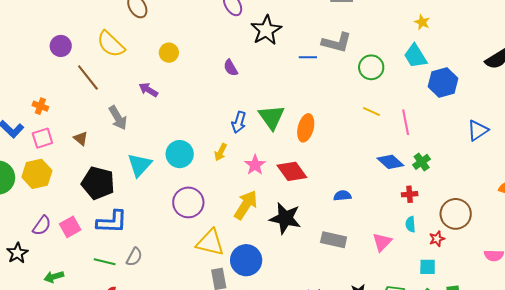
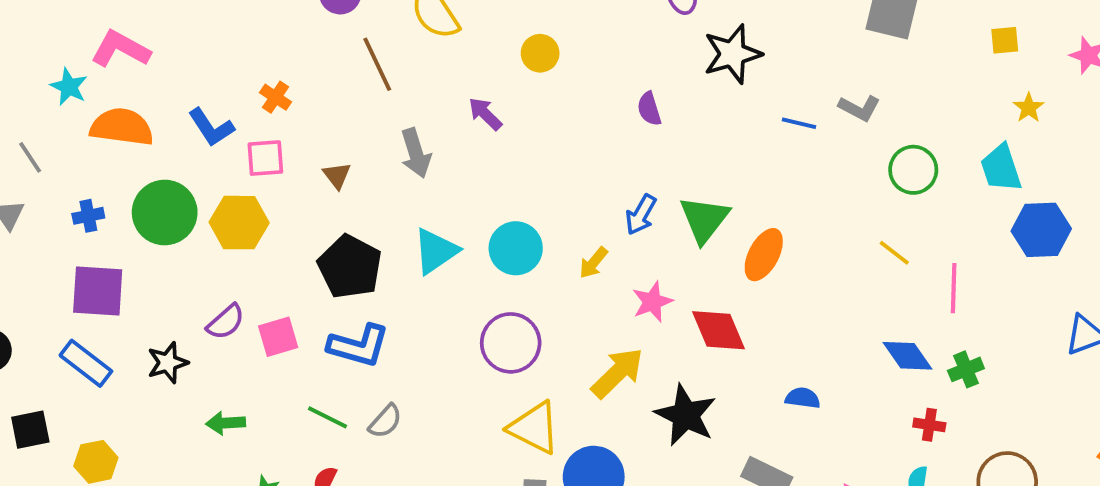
gray L-shape: (337, 43) -> (859, 108), size x0.7

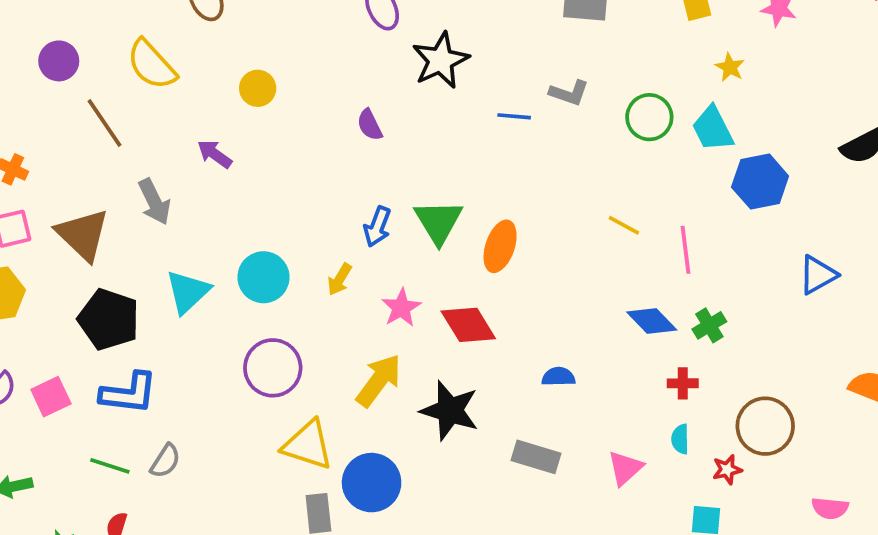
green circle: (913, 170) -> (649, 117), moved
brown triangle: (337, 176) -> (83, 235), size x2.0

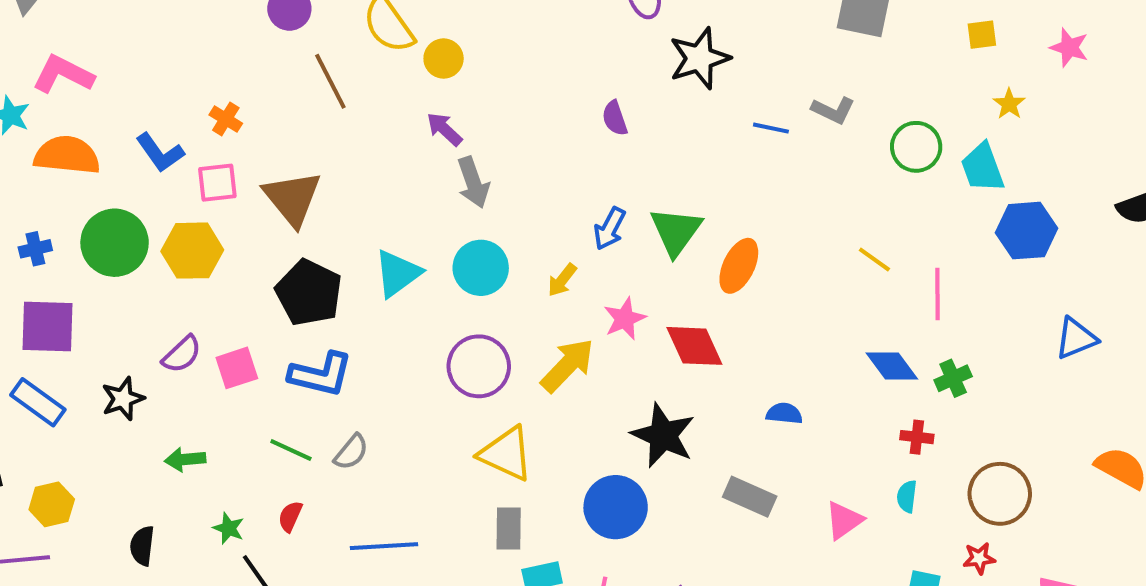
yellow circle: (258, 88) -> (444, 59), moved
gray arrow: (154, 202) -> (473, 182), moved
yellow arrow: (379, 380) -> (568, 365), moved
red star: (727, 470) -> (979, 558), moved
blue circle: (372, 483) -> (616, 507), moved

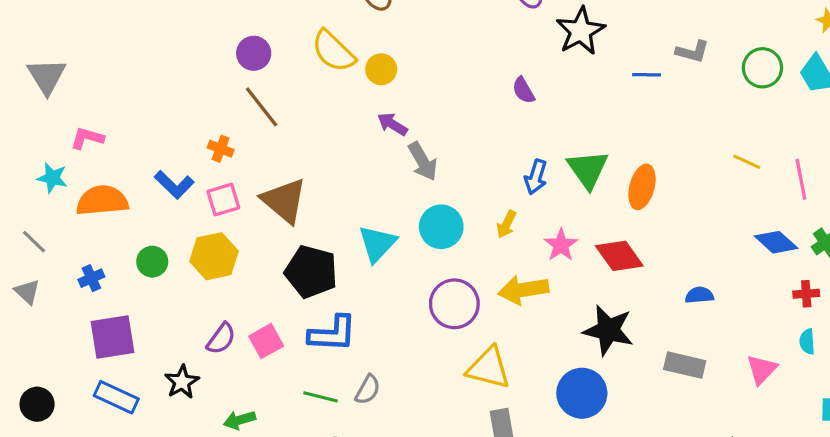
pink L-shape: (63, 74) -> (87, 138), size x0.7
brown line: (330, 81) -> (262, 107), moved
green circle: (115, 243) -> (152, 262), size x0.6
yellow arrow: (568, 365) -> (523, 290), turned -132

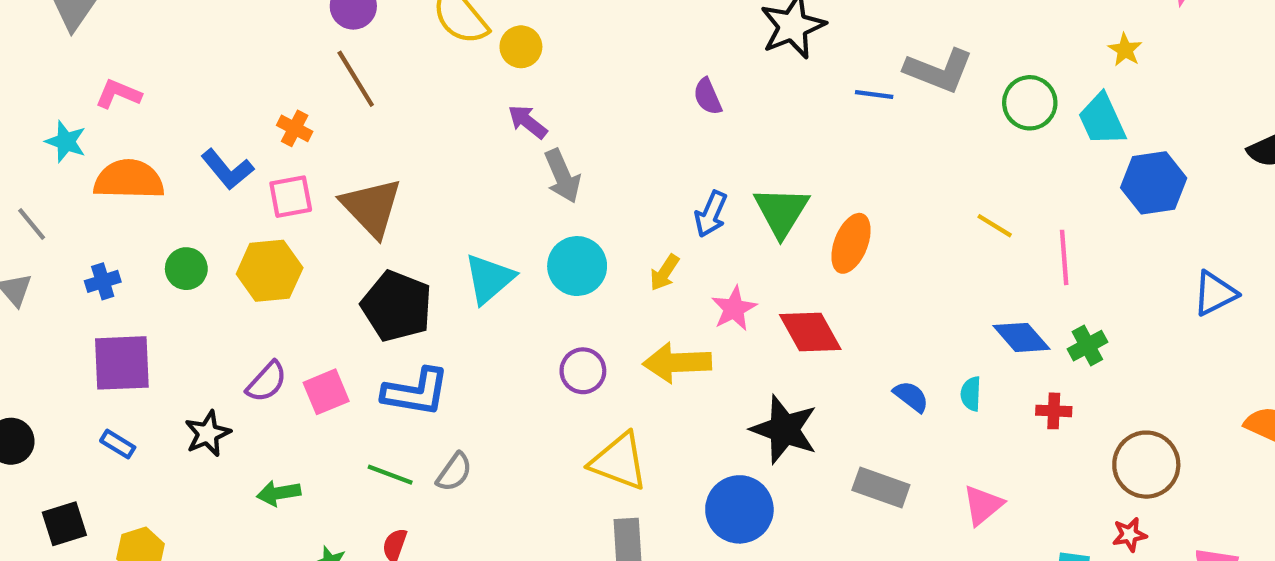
gray L-shape: (692, 52) -> (939, 71), size x1.5
blue semicircle: (699, 295) -> (911, 396), turned 36
purple circle: (454, 304) -> (583, 371), size x0.7
cyan semicircle: (807, 342) -> (971, 394), moved
blue rectangle: (116, 397) -> (118, 444), size x0.6

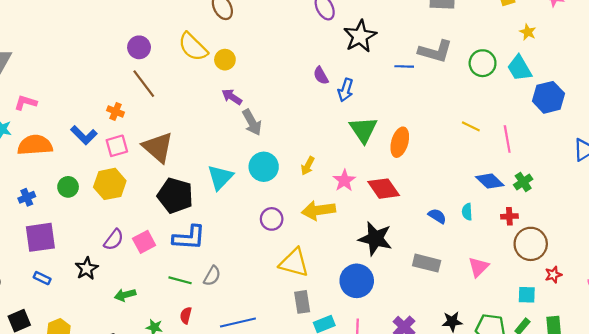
blue arrow: (711, 214) -> (346, 90), moved
brown circle: (1146, 465) -> (531, 244), moved

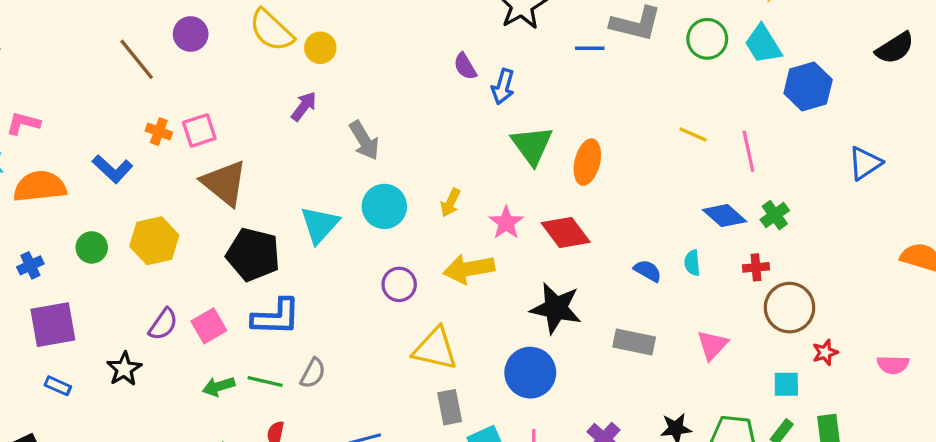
brown line: (144, 84) -> (137, 59), moved
purple arrow: (232, 97) -> (304, 106), moved, turned 96
pink square: (117, 146) -> (199, 130), moved
green arrow: (125, 295) -> (219, 386), moved

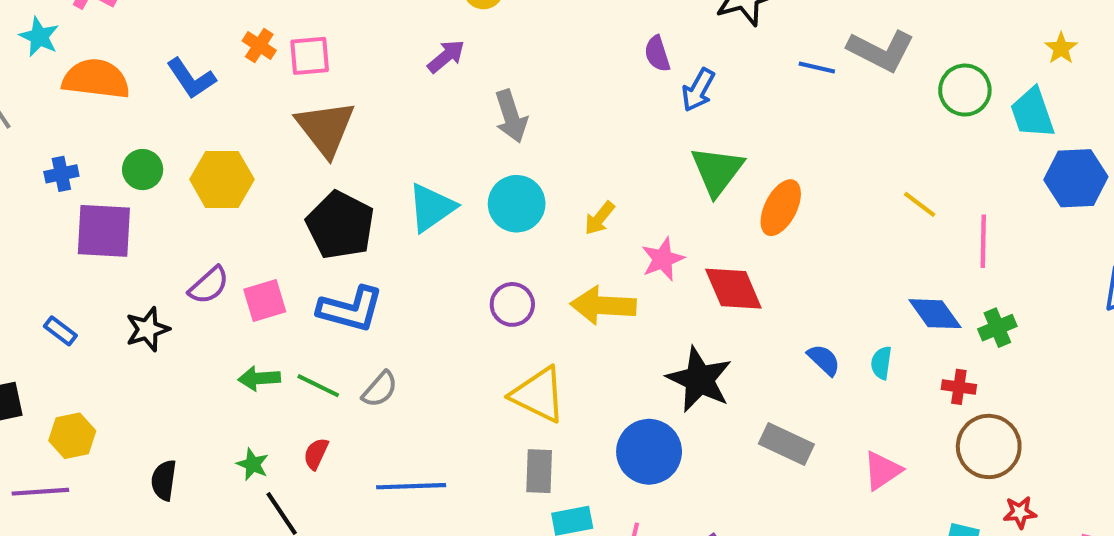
purple square: (53, 325) -> (104, 231), moved

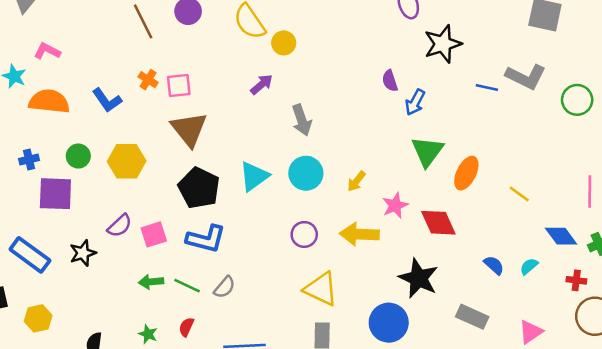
yellow line: (920, 204) -> (519, 194), moved
blue rectangle: (60, 331) -> (30, 255), size x2.0
cyan semicircle: (881, 363) -> (529, 266), turned 42

